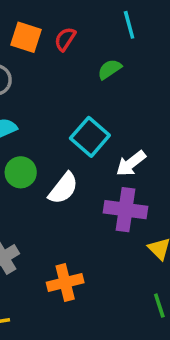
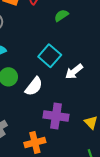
purple cross: (126, 210) -> (56, 116), moved

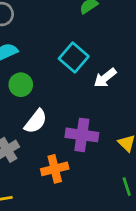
white semicircle: (34, 86) -> (36, 121), moved

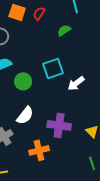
cyan square: (74, 58) -> (53, 68), turned 30
green circle: (21, 85) -> (23, 81), moved

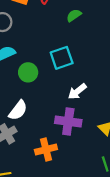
white arrow: (76, 83) -> (77, 91), moved
white semicircle: (25, 115) -> (18, 110), moved

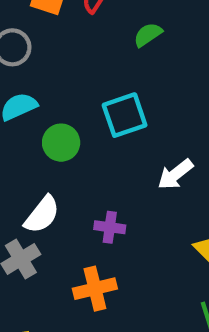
white arrow: (77, 91) -> (175, 174), moved
purple cross: (68, 122) -> (110, 227), moved, size x0.6

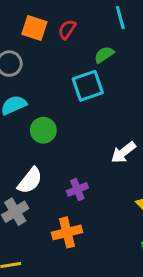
cyan square: (125, 115) -> (88, 86), moved
purple cross: (110, 227) -> (77, 189), turned -30

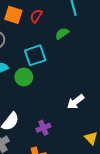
cyan square: (88, 86) -> (35, 55), moved
green circle: (43, 130) -> (24, 77), moved

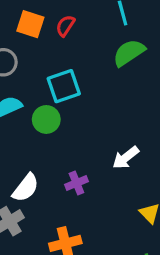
green semicircle: (62, 34) -> (129, 53), moved, size x1.5
purple cross: (43, 128) -> (76, 183), moved

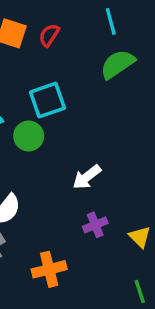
white arrow: (126, 158) -> (87, 177), moved
purple cross: (76, 183) -> (95, 225), moved

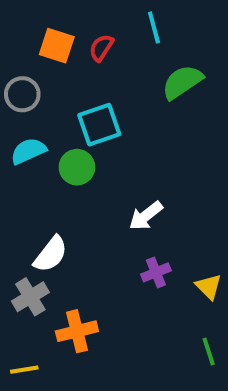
cyan line: (111, 21) -> (154, 27), moved
orange cross: (49, 269) -> (77, 331), moved

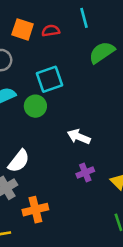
red semicircle: (101, 48) -> (51, 31), turned 48
white arrow: (146, 216) -> (79, 137), turned 60

